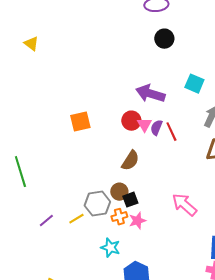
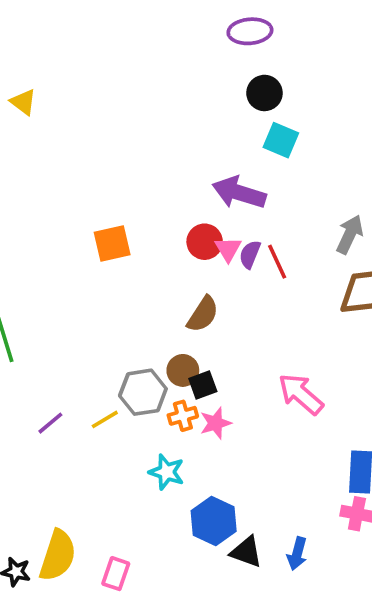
cyan square: (194, 84) -> (281, 140), moved

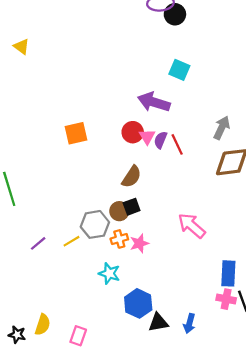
black circle: (264, 93) -> (175, 14), moved
black square: (203, 385) -> (132, 207), moved
black triangle: (246, 552) -> (158, 322), turned -30
yellow semicircle: (58, 555) -> (43, 325), size x0.7

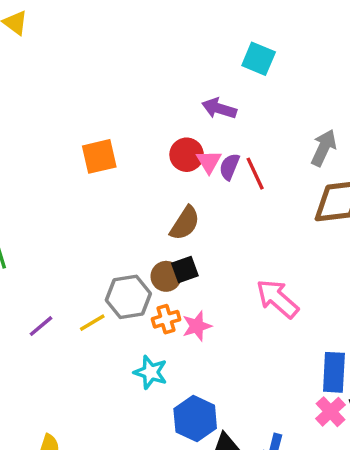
purple arrow: (154, 102) -> (219, 108), size x0.7
pink cross: (226, 299) -> (330, 412), turned 36

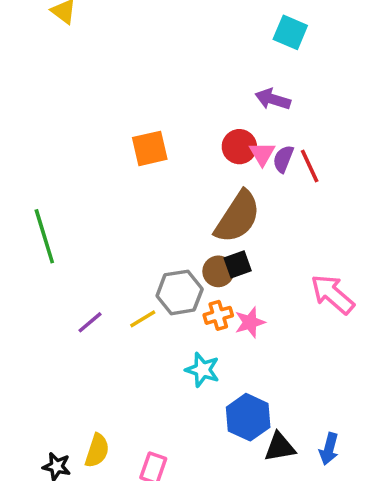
cyan square: (259, 59) -> (290, 32), moved
brown semicircle: (185, 223) -> (238, 217), size x1.5

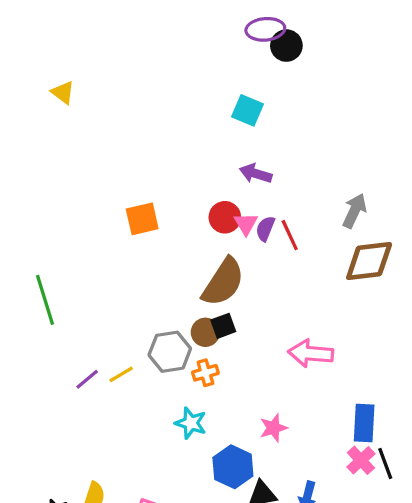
cyan square: (290, 32) -> (248, 110), moved
pink arrow: (332, 294) -> (311, 353), turned -36
yellow line: (143, 319) -> (121, 374), moved
pink star: (250, 322) -> (273, 428), moved

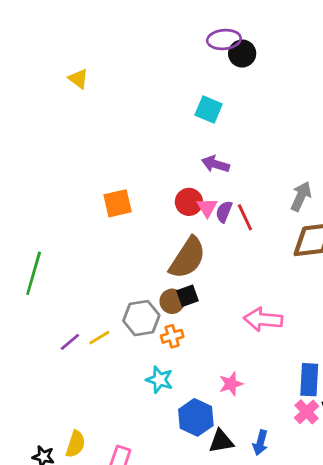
yellow triangle: (63, 93) -> (78, 79), moved
green line: (45, 300) -> (34, 273), turned 33

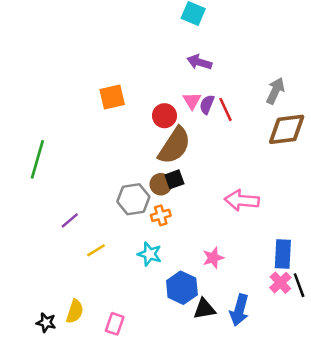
red circle: (189, 202) -> (164, 116), moved
yellow line: (99, 338) -> (96, 250), moved
blue arrow: (260, 443) -> (239, 310), size x1.4

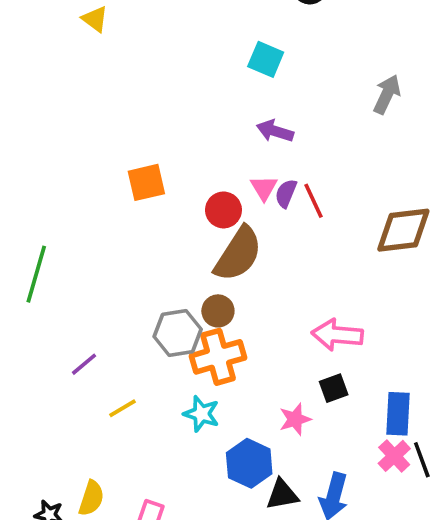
gray arrow: (275, 91) -> (387, 94), moved
black square: (174, 179) -> (334, 388), moved
orange cross: (161, 215) -> (218, 357), size x1.8

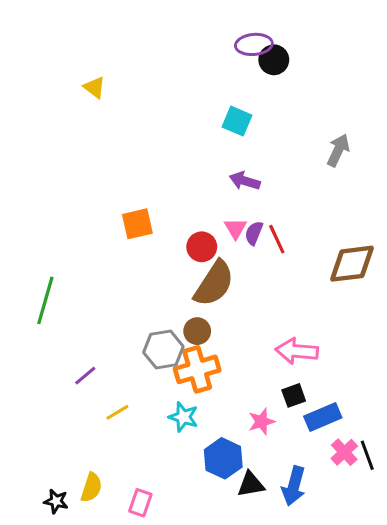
blue rectangle: (398, 414) -> (323, 417), moved, turned 64

